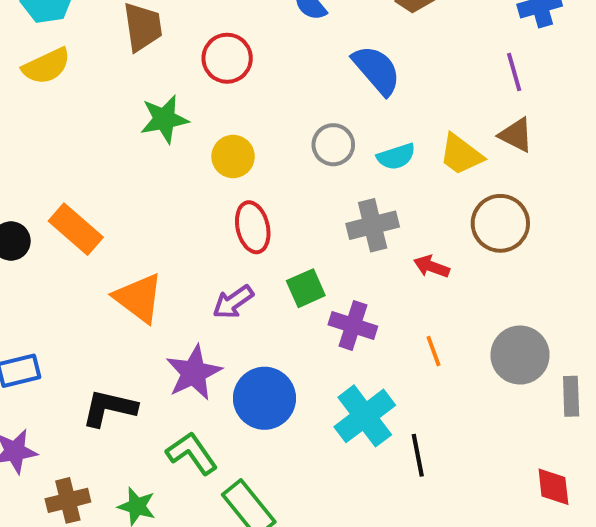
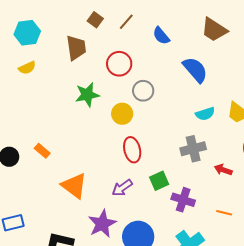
yellow semicircle: (46, 66) -> (27, 68), size x0.7
gray circle: (333, 145) -> (143, 91), moved
orange rectangle: (76, 229) -> (42, 151), size x0.6
orange line: (434, 351) -> (224, 213), turned -56

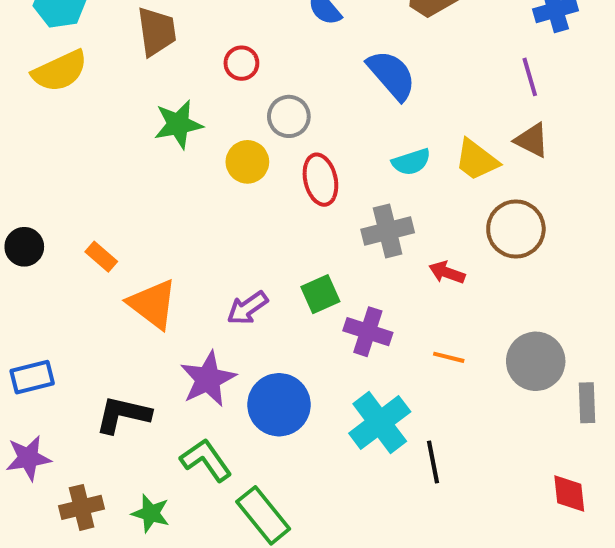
red circle: (119, 64) -> (241, 63), size x0.7
yellow semicircle: (27, 68) -> (60, 71), size x1.6
red ellipse: (132, 150) -> (320, 180), moved
orange rectangle: (42, 151) -> (101, 257), moved

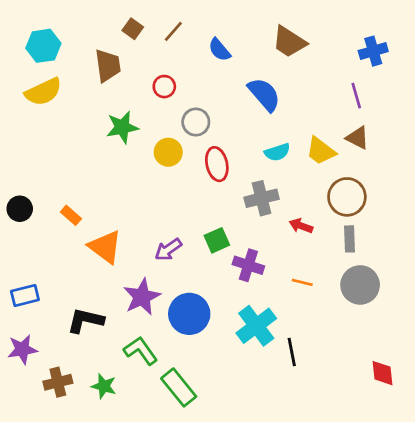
gray rectangle: (587, 403) -> (350, 239), moved

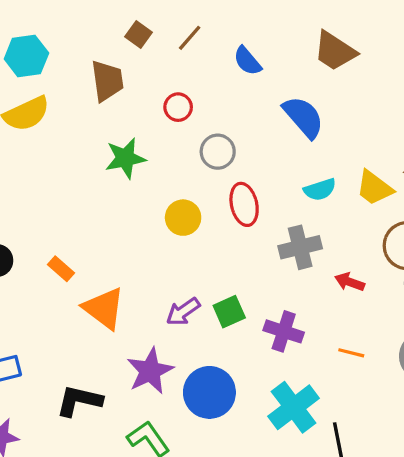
yellow circle: (168, 152) -> (183, 218), moved
green square: (217, 240) -> (229, 312), moved

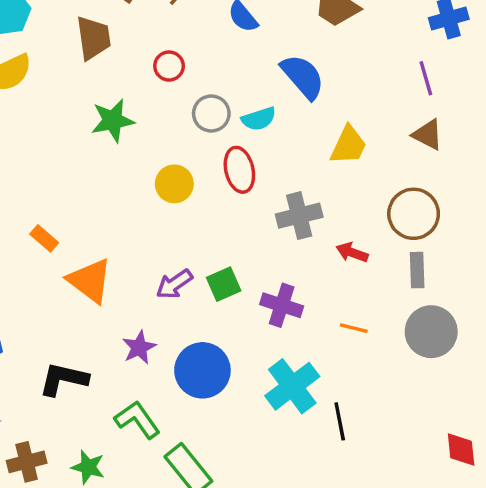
yellow trapezoid: (374, 188) -> (348, 145), moved, turned -102
cyan semicircle: (320, 190) -> (259, 119), moved
purple star: (150, 371) -> (139, 347), size x0.7

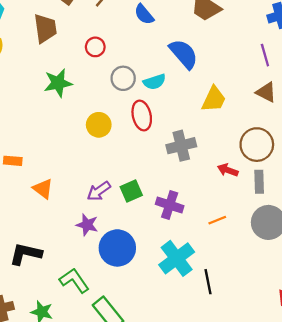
orange rectangle: (44, 238) -> (13, 161), turned -36
red arrow: (352, 252) -> (228, 170), moved
orange triangle: (90, 281) -> (43, 189), size x0.7
orange line: (354, 328) -> (217, 220), turned -36
purple star: (139, 347) -> (87, 225), moved, turned -30

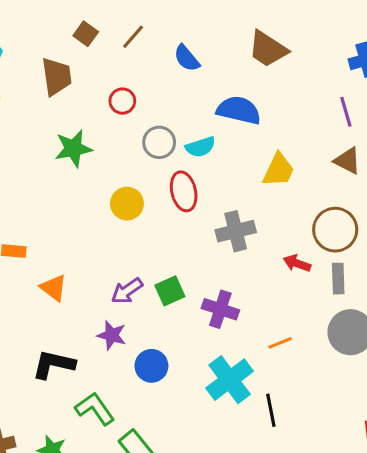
blue semicircle: (184, 54) -> (239, 110), turned -36
orange line: (217, 220) -> (280, 343), moved
blue circle: (117, 248) -> (151, 366), size x0.7
black L-shape: (26, 254) -> (54, 364), moved

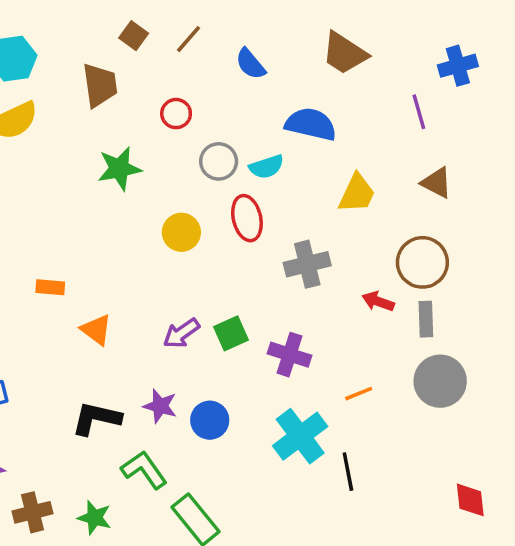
purple line: (346, 112) -> (419, 112), moved
purple star: (112, 335) -> (160, 406), moved

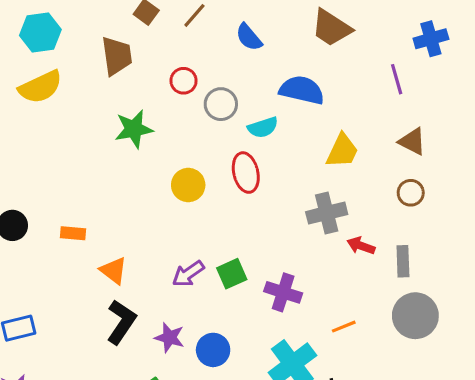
gray circle: (219, 161) -> (221, 104), moved
brown circle: (422, 262) -> (411, 193), moved, size x0.6
gray cross: (307, 264) -> (327, 213), moved
black L-shape: (96, 418) -> (121, 322), moved, turned 111

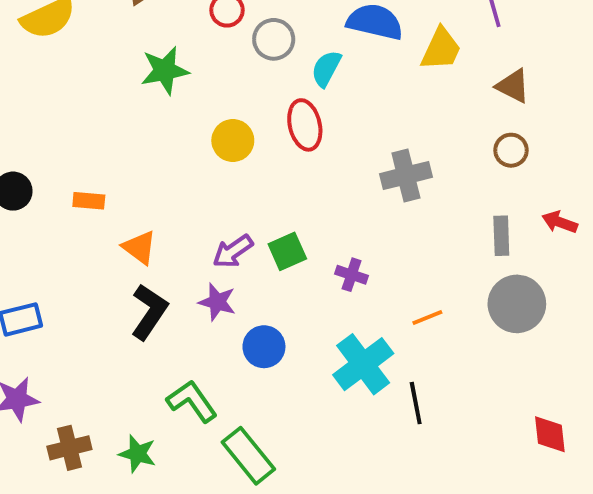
cyan semicircle: (263, 127) -> (326, 69), turned 136
yellow trapezoid: (342, 151) -> (441, 49), moved
red arrow: (361, 246) -> (560, 222), moved
purple cross: (283, 292) -> (351, 275), size x0.7
purple star: (170, 337) -> (217, 302), moved

